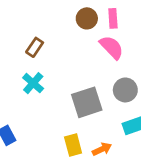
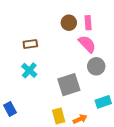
brown rectangle: (35, 47) -> (30, 44), turned 48
gray circle: (125, 90) -> (96, 66), moved

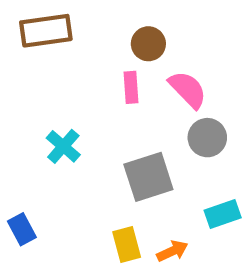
pink rectangle: (88, 23) -> (131, 87), moved
brown rectangle: (30, 44) -> (46, 31), moved, size x1.6

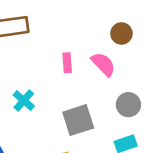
brown circle: (148, 44) -> (121, 33), moved
gray circle: (207, 138) -> (128, 105), moved

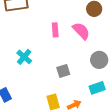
gray square: (78, 120) -> (63, 71), size x0.6

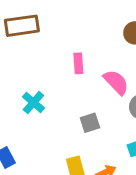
pink semicircle: (81, 31) -> (116, 82), moved

